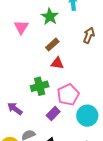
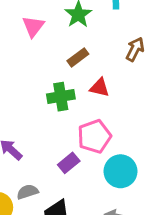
red triangle: (57, 63) -> (100, 88), moved
green cross: (40, 86) -> (61, 97), moved

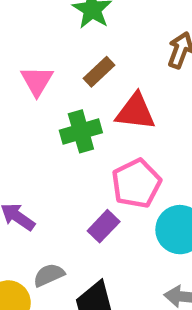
pink triangle: (33, 26) -> (37, 81), moved
red triangle: (100, 88) -> (136, 112), size x1.4

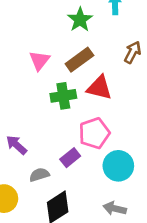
brown rectangle: (99, 72) -> (79, 60), size x1.4
gray semicircle: (49, 275) -> (39, 175), moved

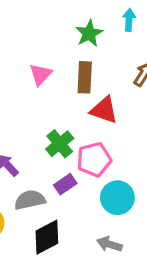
brown rectangle: (79, 60) -> (85, 77), turned -56
green cross: (63, 96) -> (60, 144), moved, turned -35
gray semicircle: (39, 175) -> (30, 200), size x1.4

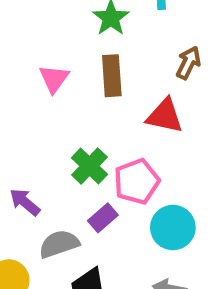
red triangle: (104, 110) -> (165, 116), moved

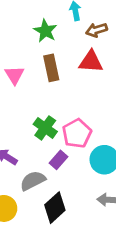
brown arrow: (188, 63) -> (96, 30), moved, turned -125
red triangle: (165, 116) -> (91, 62), moved

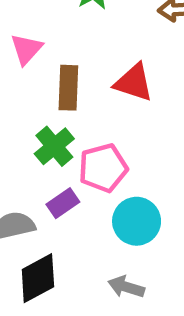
red triangle: (91, 62) -> (134, 82), moved
brown rectangle: (51, 68) -> (68, 88), moved

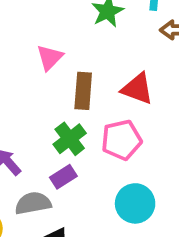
pink pentagon: (103, 168) -> (121, 140), moved
purple rectangle: (63, 203) -> (63, 177), moved

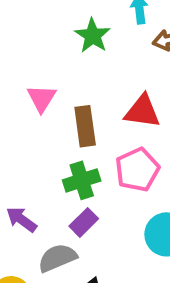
green cross: (70, 139) -> (82, 180), turned 32

